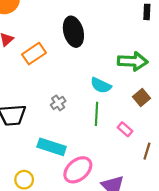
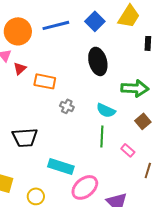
black ellipse: (73, 32) -> (98, 61), moved
orange rectangle: (34, 54) -> (45, 81), turned 45
gray cross: (58, 103) -> (67, 106), moved, turned -32

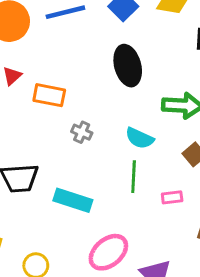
pink rectangle: (128, 150) -> (172, 197), turned -48
cyan rectangle: (61, 166) -> (73, 200), moved

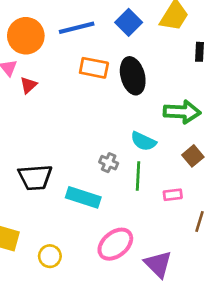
orange rectangle: (49, 95) -> (94, 68), moved
gray cross: (82, 132) -> (109, 163), moved

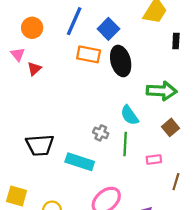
blue square: (129, 22) -> (108, 29), moved
blue line: (77, 28) -> (74, 21), turned -52
orange circle: (26, 36) -> (32, 28), size x0.7
cyan semicircle: (143, 141) -> (129, 115), turned 30

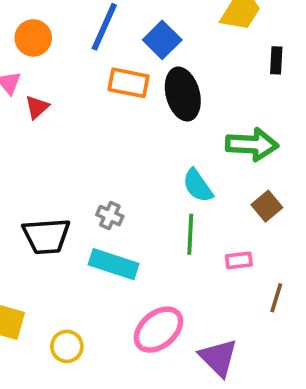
gray cross: (101, 133) -> (110, 216), moved

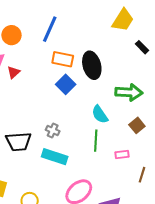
blue square: (162, 40) -> (66, 84), moved
black rectangle: (276, 60) -> (142, 47), turned -48

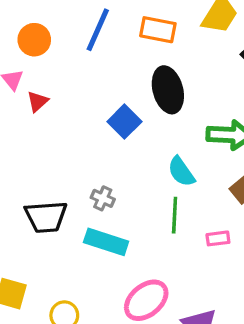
orange rectangle: (63, 59) -> (158, 30), moved

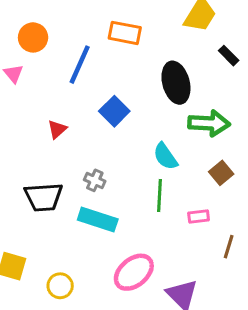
blue line: (98, 30) -> (80, 65), moved
orange rectangle: (158, 30) -> (125, 33), moved
black ellipse: (168, 90) -> (176, 83), moved
red triangle: (38, 102) -> (57, 129), moved

